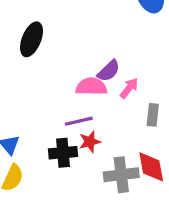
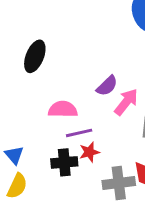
pink semicircle: (91, 87) -> (63, 109), moved
pink arrow: (129, 88) -> (126, 102), size x1.4

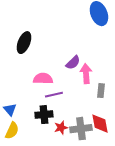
pink arrow: (126, 102) -> (86, 74), turned -42
red star: (89, 152) -> (61, 128), moved

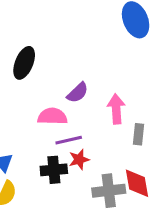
purple semicircle: (73, 63) -> (78, 93), moved
red star: (61, 128) -> (79, 159), moved

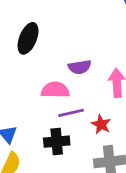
purple semicircle: (78, 93) -> (80, 67), turned 35
red star: (79, 159) -> (101, 124), moved, turned -30

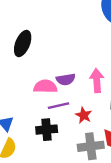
purple semicircle: (80, 67) -> (66, 79), moved

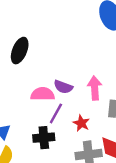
purple semicircle: (66, 79) -> (63, 87), turned 30
purple line: (59, 106) -> (56, 113), turned -48

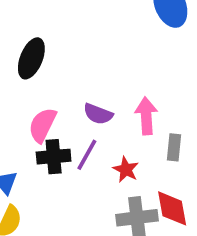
pink semicircle: (43, 94) -> (42, 125), moved, turned -65
black cross: (44, 138) -> (54, 157), moved

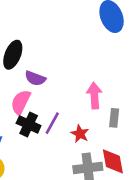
purple semicircle: (98, 114) -> (35, 78), moved
black cross: (54, 157) -> (29, 124), turned 30

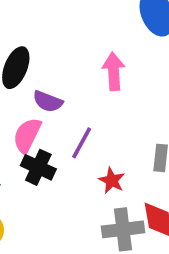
pink arrow: (94, 96) -> (114, 71), moved
purple line: (52, 123) -> (82, 143), moved

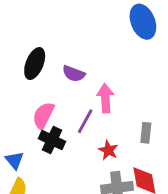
pink arrow: (114, 71) -> (105, 98), moved
purple semicircle: (48, 101) -> (74, 74), moved

